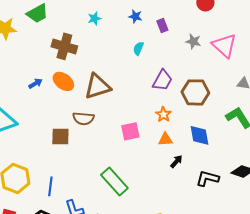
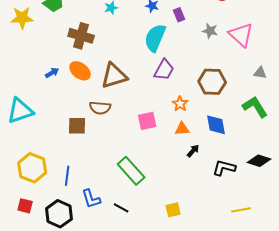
cyan semicircle: (138, 48) -> (155, 38), size x2.0
purple trapezoid: (162, 80) -> (164, 70), moved

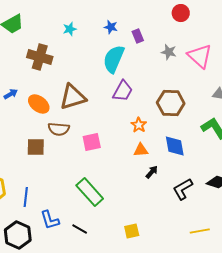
orange ellipse: (80, 71) -> (39, 104), moved
pink square: (147, 121) -> (92, 142), moved
black L-shape: (224, 168) -> (183, 189), turned -45

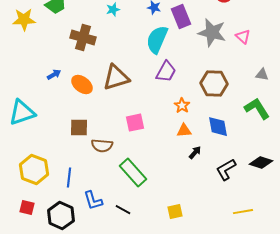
purple rectangle: (138, 36) -> (181, 17), size x1.6
gray star: (169, 52) -> (212, 33), size x1.8
pink triangle: (200, 56) -> (243, 37), size x0.6
brown semicircle: (59, 129) -> (102, 146), moved

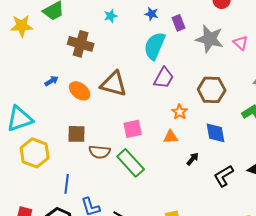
purple rectangle: (181, 17) -> (179, 23), size x0.7
brown triangle: (116, 78) -> (114, 84), turned 32
orange triangle: (184, 131) -> (171, 137), moved
yellow hexagon: (34, 170) -> (35, 153), moved
green rectangle: (133, 173) -> (131, 163), moved

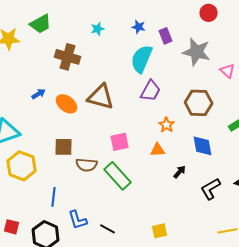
pink triangle: (241, 43) -> (228, 71), moved

